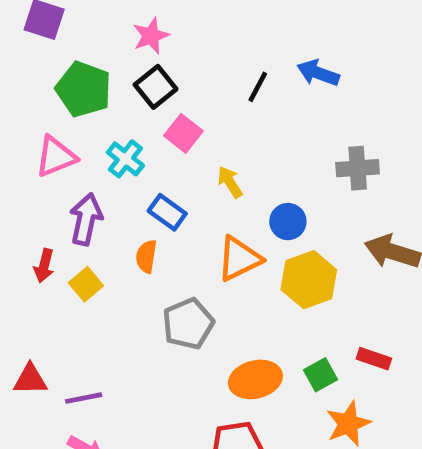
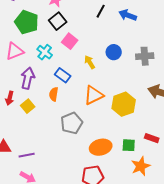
black line: (258, 87) -> (101, 11), moved
blue circle: (288, 222) -> (114, 52), moved
green square: (320, 375) -> (129, 145), turned 32

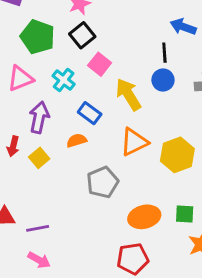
black line: (101, 11) -> (164, 53), moved, turned -32
yellow arrow: (90, 62) -> (128, 94), size x1.6
orange semicircle: (54, 94) -> (77, 140), turned 64

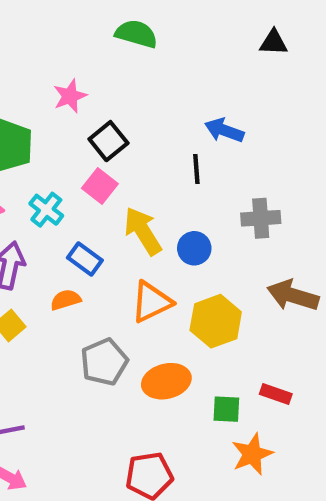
black square: (82, 35) -> (108, 141), moved
blue circle: (163, 80) -> (194, 248), moved
orange ellipse: (144, 217) -> (166, 381), moved

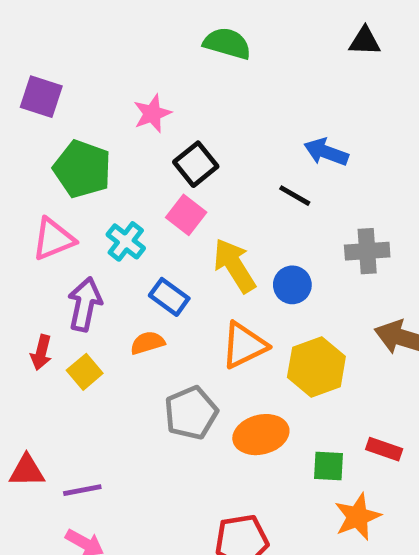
black triangle: (274, 42) -> (365, 41), moved
black line: (196, 169) -> (295, 196), turned -56

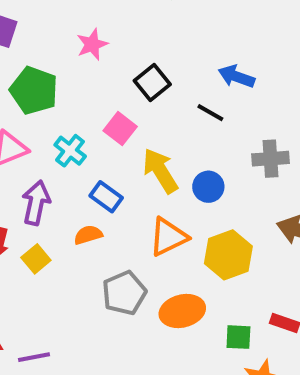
black square: (196, 164) -> (152, 82), moved

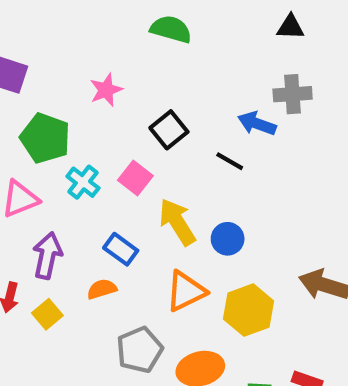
cyan cross: (70, 151) -> (83, 182), moved
gray cross: (270, 159) -> (293, 94), moved

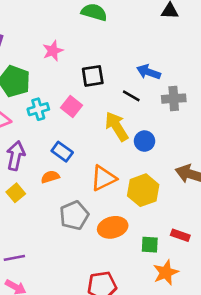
gray cross: (293, 94) -> (174, 99), moved
black square: (169, 130) -> (93, 76), turned 30
cyan cross: (83, 182) -> (38, 109), turned 36
yellow arrow: (177, 222) -> (117, 126), moved
blue circle: (228, 239) -> (145, 141), moved

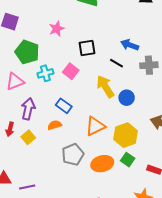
green square: (150, 245) -> (128, 160), moved, turned 32

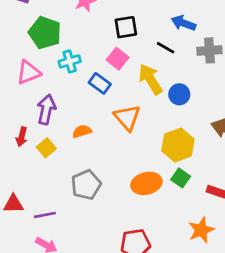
pink square: (71, 71) -> (118, 59), moved
blue rectangle: (64, 106) -> (100, 83), moved
orange triangle: (95, 126) -> (127, 118), moved, turned -45
gray pentagon: (73, 154) -> (86, 185), moved

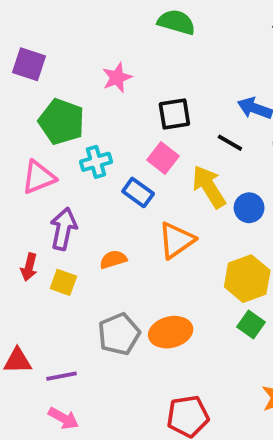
orange triangle: (127, 118) -> (176, 240), turned 36
yellow square: (46, 148) -> (63, 282), turned -30
orange ellipse: (146, 183) -> (171, 332), moved

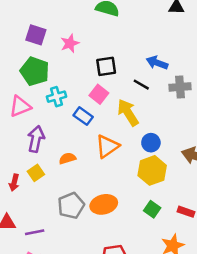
purple square: (29, 64) -> (36, 35), moved
blue circle: (249, 208) -> (151, 143), moved
red arrow: (29, 267) -> (14, 183), moved
yellow square: (63, 282) -> (36, 173), turned 35
green square: (251, 324) -> (152, 209), moved

